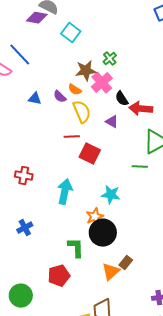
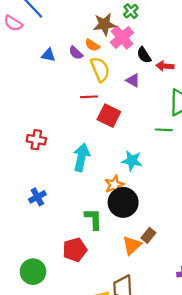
red arrow: (141, 109) -> (165, 66), size x0.7

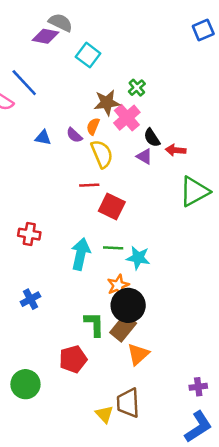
orange semicircle: (92, 45) -> (93, 126), turned 80
purple triangle: (133, 80) -> (144, 156), moved
green line: (164, 130) -> (113, 248), moved
brown rectangle: (148, 235) -> (123, 328), moved, size x1.5

